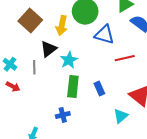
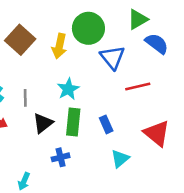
blue triangle: (104, 35) -> (112, 57), turned 35
black triangle: (49, 49) -> (43, 123), moved
cyan triangle: (121, 116) -> (120, 159), moved

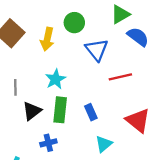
green circle: (88, 28) -> (74, 23), size x0.7

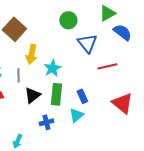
yellow arrow: (47, 39) -> (31, 54), moved
cyan triangle: (104, 144) -> (76, 115), moved

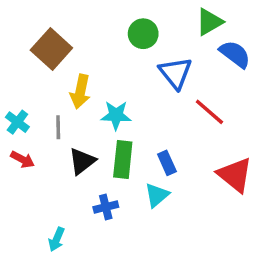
red line: (107, 66) -> (209, 112), turned 54
cyan star: (52, 68) -> (116, 115), turned 30

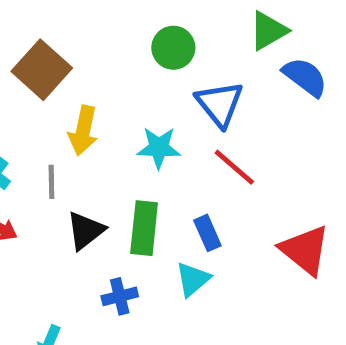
red line: (209, 112) -> (234, 167), moved
cyan star: (116, 115) -> (159, 148), moved

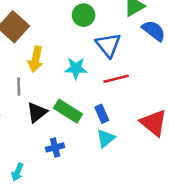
red line: (234, 167) -> (116, 79), turned -55
green rectangle: (144, 228) -> (68, 111), turned -64
cyan triangle: (193, 279) -> (106, 138), moved

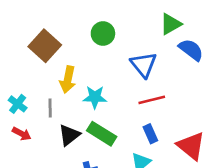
green circle: (84, 15) -> (103, 34), moved
cyan star: (76, 68) -> (95, 97), moved
blue rectangle: (102, 114) -> (150, 134), moved

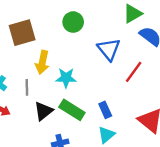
brown square: (45, 46) -> (22, 33), turned 32
red line: (152, 100) -> (134, 72), moved, turned -40
blue rectangle: (150, 134) -> (105, 110), moved

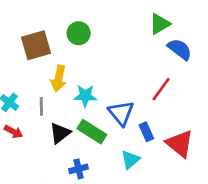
green circle: (73, 22) -> (79, 33), moved
blue triangle: (109, 49) -> (121, 113), moved
blue rectangle: (105, 110) -> (146, 132), moved

